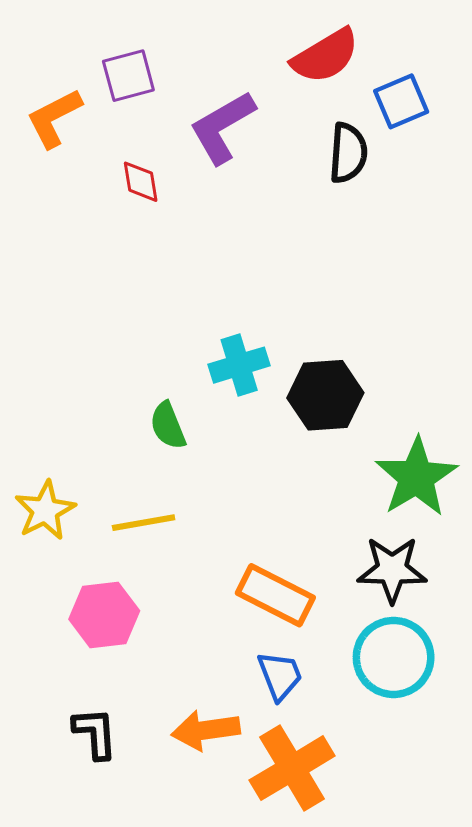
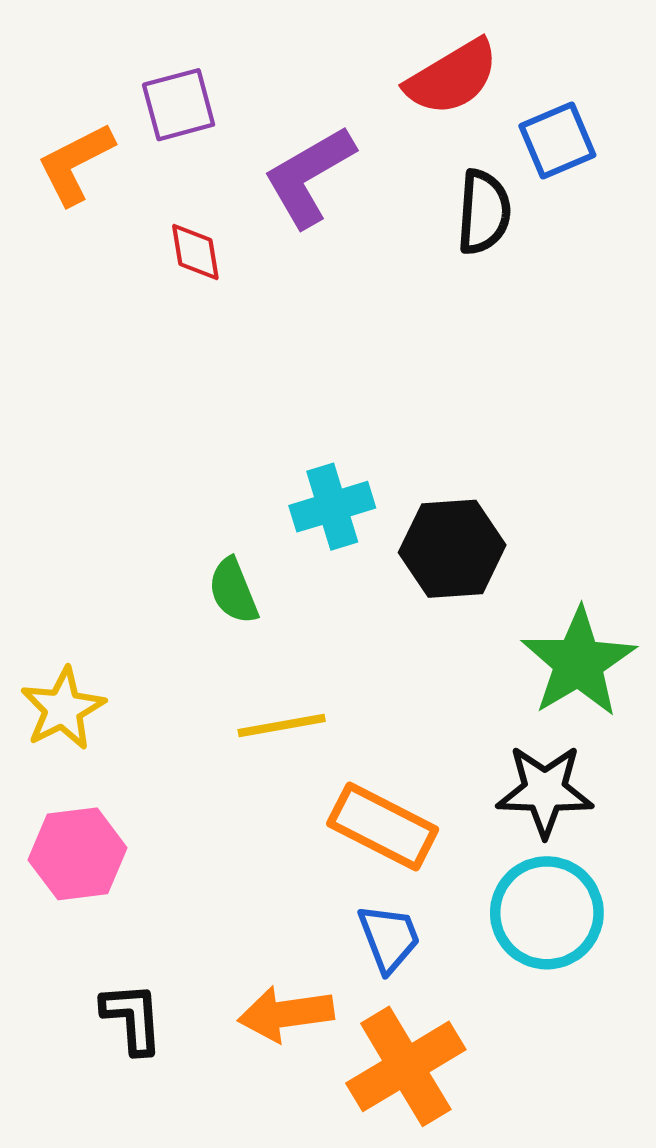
yellow line: (144, 523) -> (282, 726), moved
pink hexagon: (104, 615) -> (78, 854), moved

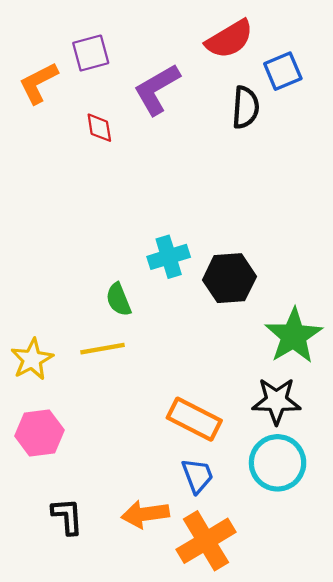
yellow line: (282, 726) -> (102, 349), moved

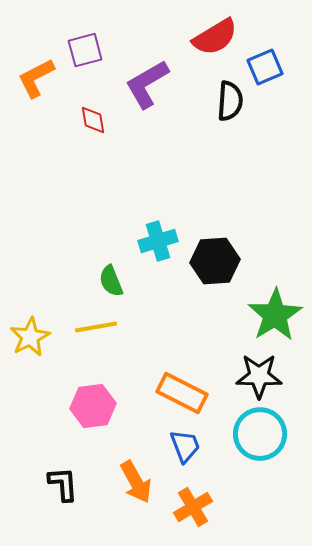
pink hexagon: (39, 433) -> (93, 406), moved
orange arrow: (145, 514) -> (136, 482), turned -111
orange cross: (206, 541) -> (193, 507), size x0.7

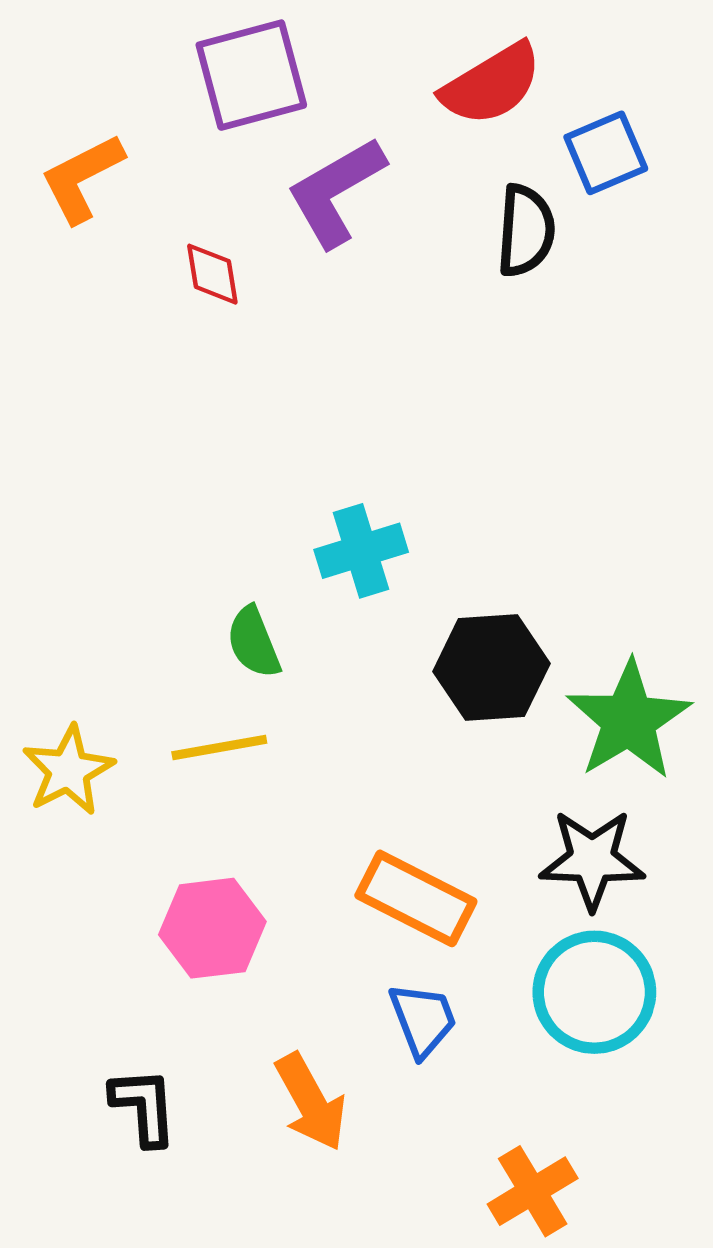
purple square: (85, 50) -> (251, 75), moved, size x1.4
black hexagon: (215, 261) -> (491, 667), moved
orange cross: (193, 507) -> (533, 1191), moved

